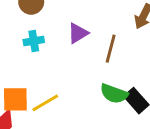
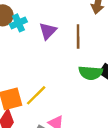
cyan cross: (34, 41) -> (18, 23), moved

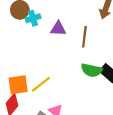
purple triangle: (48, 31) -> (58, 29), turned 42

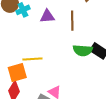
yellow line: (41, 84) -> (32, 59), moved, turned 42

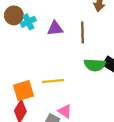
yellow line: (32, 59) -> (53, 81), moved

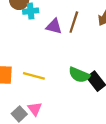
brown line: (83, 33) -> (74, 22), moved

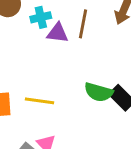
cyan cross: (31, 11) -> (41, 17), moved

